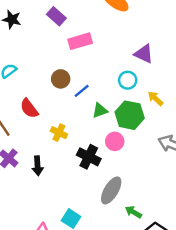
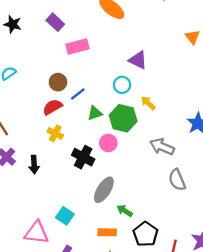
red semicircle: (29, 108) -> (52, 107), moved, turned 96

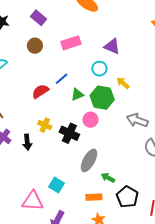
pink rectangle: (77, 47) -> (71, 43), moved
brown circle: (58, 82) -> (35, 46), moved
yellow cross: (55, 133) -> (45, 125), moved

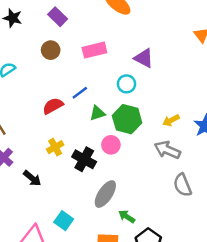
yellow arrow: (123, 83) -> (171, 120), moved, turned -72
yellow cross: (45, 125) -> (55, 147), turned 32
black arrow: (27, 142) -> (32, 178), moved, turned -49

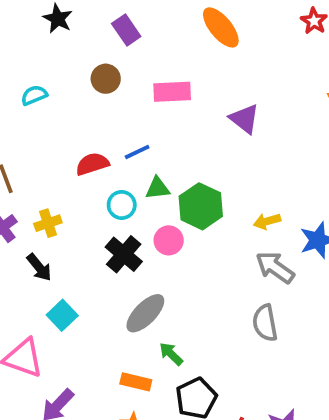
cyan circle: (127, 84) -> (122, 205), moved
yellow cross: (55, 147) -> (48, 223), moved
gray arrow: (167, 150) -> (275, 267), moved
cyan square: (64, 221) -> (62, 315), moved

